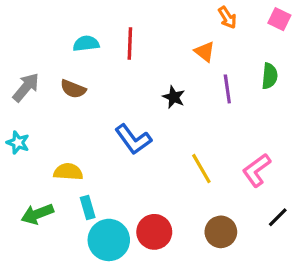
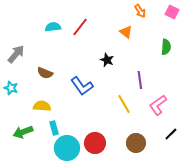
red line: (130, 43) -> (80, 27), turned 36
brown semicircle: (73, 89) -> (45, 73), moved
purple line: (227, 89) -> (140, 80), moved

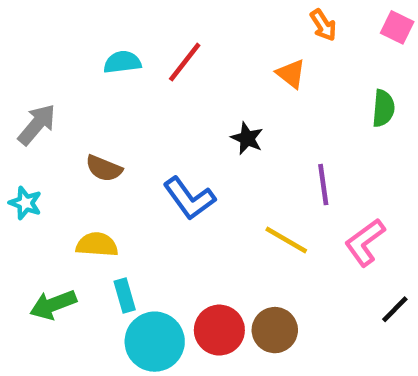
yellow line: (124, 104) -> (286, 240), turned -30
brown circle: (136, 143) -> (275, 330), moved

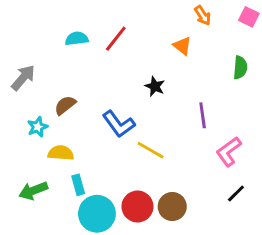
brown semicircle: (104, 168) -> (65, 105), turned 120
cyan star: (25, 203) -> (38, 127), moved, turned 30
yellow line: (286, 240) -> (151, 150), moved
black line: (395, 309) -> (236, 193), moved

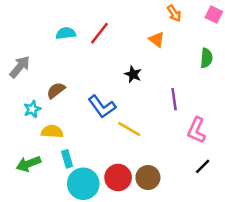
pink L-shape: (229, 152) -> (196, 130), turned -30

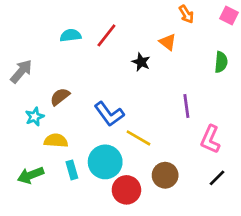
black star: (133, 74) -> (141, 62), moved
brown circle: (148, 178) -> (165, 175), moved
cyan circle: (83, 184) -> (105, 162), moved

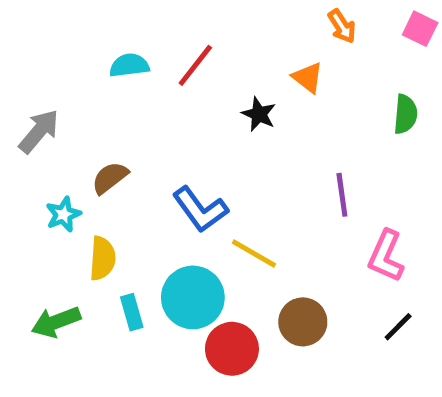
yellow semicircle: (56, 141) -> (102, 258), turned 90

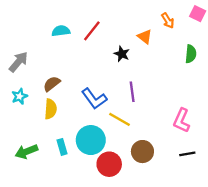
orange arrow: (342, 26) -> (168, 21), moved
purple line: (342, 195) -> (132, 92), moved
cyan star: (63, 214) -> (20, 96), moved
yellow semicircle: (102, 258) -> (51, 109), moved
black line: (398, 327) -> (187, 154), turned 35

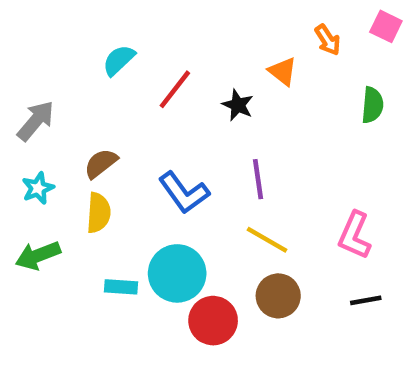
cyan semicircle: (61, 31) -> (119, 60), turned -36
red line: (92, 31) -> (175, 89), moved
yellow line: (119, 119) -> (267, 240), moved
cyan rectangle: (62, 147) -> (121, 287), turned -70
green arrow: (26, 152) -> (38, 255), moved

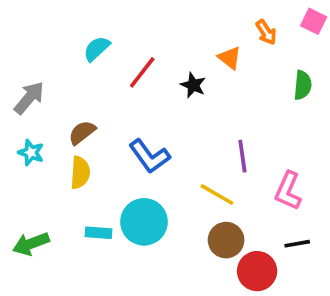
purple line: (258, 179) -> (242, 156), moved
cyan star: (38, 188) -> (31, 153), turned -30
green arrow: (38, 255) -> (31, 244), moved
red circle: (213, 321) -> (257, 271), moved

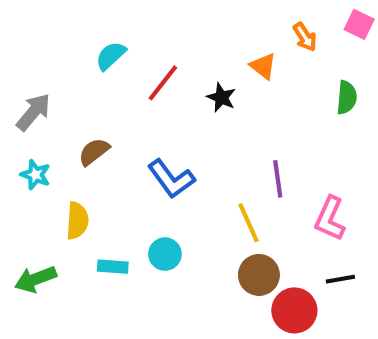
yellow semicircle: (80, 173) -> (77, 221), moved
yellow line: (217, 194) -> (248, 223), turned 36
cyan circle: (144, 222) -> (165, 254), size x0.6

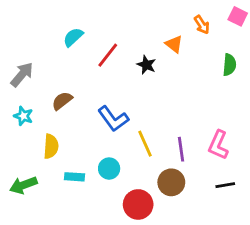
purple line: (278, 179) -> (181, 149), moved
yellow line: (248, 223) -> (145, 144), moved
red circle: (294, 310) -> (138, 204), moved

